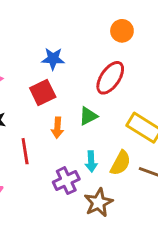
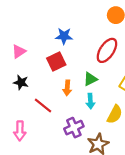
red line: (25, 151) -> (43, 106), turned -42
cyan arrow: (91, 161) -> (90, 101), moved

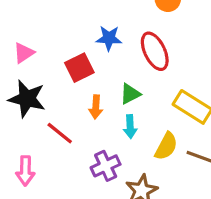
blue star: (64, 36) -> (109, 38), moved
red ellipse: (107, 50) -> (155, 51), turned -60
black star: (21, 82) -> (27, 99), size x1.6

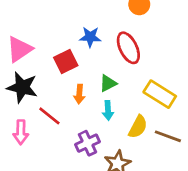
pink triangle: (24, 53) -> (19, 49), size x1.5
pink arrow: (25, 171) -> (21, 132), moved

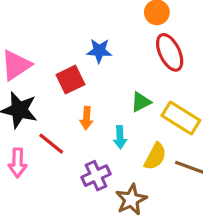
red ellipse: (128, 48) -> (170, 52), moved
green triangle: (108, 83) -> (141, 102), moved

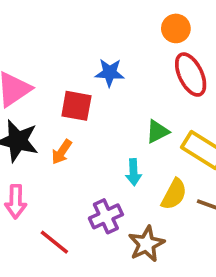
red square: (70, 80) -> (76, 106), turned 36
orange arrow: (86, 118) -> (62, 152), moved, turned 30
red line: (51, 144) -> (54, 242), moved

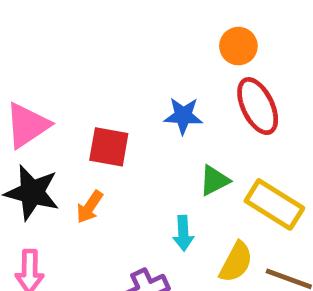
blue star: (110, 73) -> (183, 116), moved

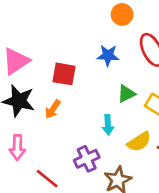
orange circle: (238, 46) -> (122, 14), moved
yellow semicircle: (236, 262) -> (139, 142), turned 30

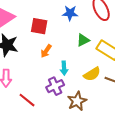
orange arrow: (53, 109) -> (46, 51), moved
cyan arrow: (108, 125) -> (64, 68), moved

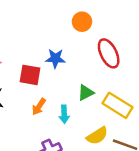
blue star: (70, 13) -> (55, 58), moved
cyan arrow: (64, 68) -> (64, 114), moved

